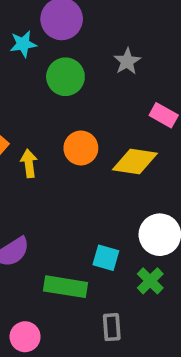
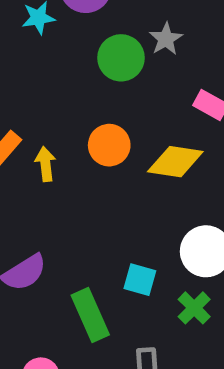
green circle: (65, 77) -> (121, 58), moved
green rectangle: (65, 287) -> (90, 315), turned 57

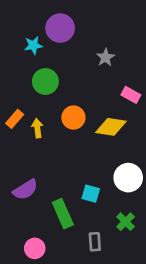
green circle: (121, 58) -> (45, 81), moved
green cross: (194, 308) -> (126, 222), moved

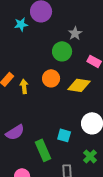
green circle: (45, 81) -> (62, 51), moved

